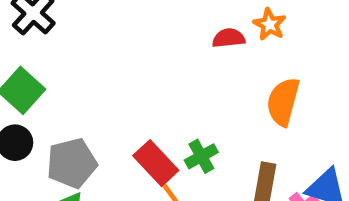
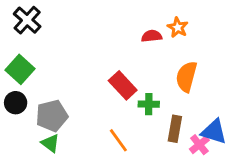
green cross: (201, 156) -> (149, 104), moved, turned 30
red rectangle: (156, 163) -> (123, 85), moved

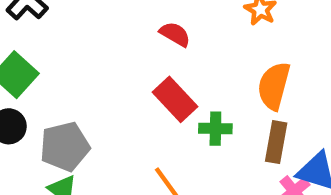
red semicircle: (152, 36) -> (175, 34), moved, turned 36
brown rectangle: (175, 129) -> (276, 142), moved

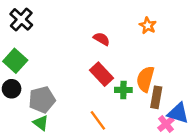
orange semicircle: (274, 86) -> (145, 79), moved

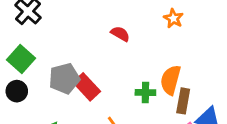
red rectangle: (102, 74) -> (87, 87), moved
gray pentagon: (42, 100) -> (64, 79), moved

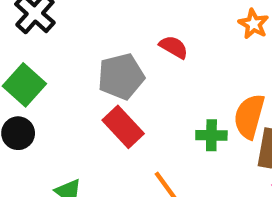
gray pentagon: (64, 79) -> (121, 76), moved

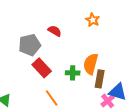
red rectangle: (123, 127) -> (42, 68), moved

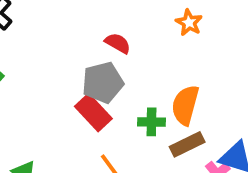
gray pentagon: (30, 45) -> (103, 83), moved
brown rectangle: (100, 79) -> (187, 144), moved, turned 54

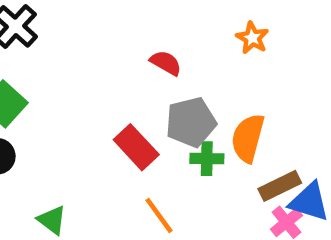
gray pentagon: (103, 83) -> (191, 122), moved
brown rectangle: (187, 144) -> (280, 186), moved

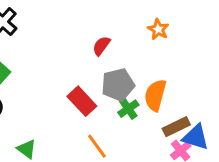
red semicircle: (166, 63) -> (101, 46), turned -84
green cross: (207, 159) -> (128, 109), turned -36

